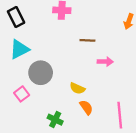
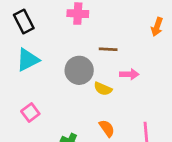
gray circle: (41, 73) -> (79, 70), moved
yellow semicircle: (77, 88) -> (103, 89), moved

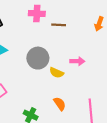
brown line: (108, 49) -> (59, 25), moved

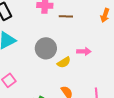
yellow semicircle: (57, 73) -> (64, 62), turned -56

